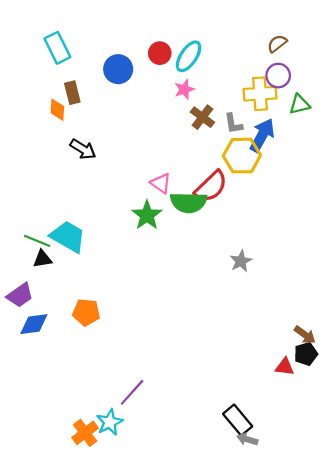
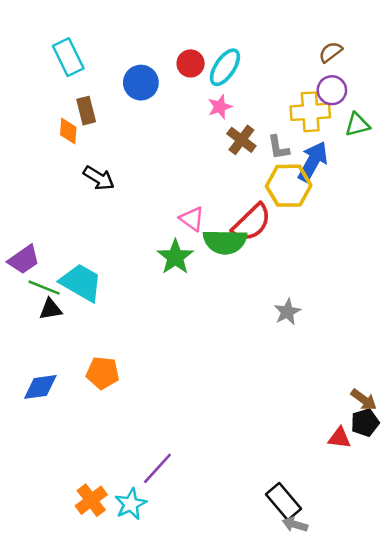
purple trapezoid: (20, 295) -> (24, 260), moved
orange cross: (85, 433) -> (91, 500), moved

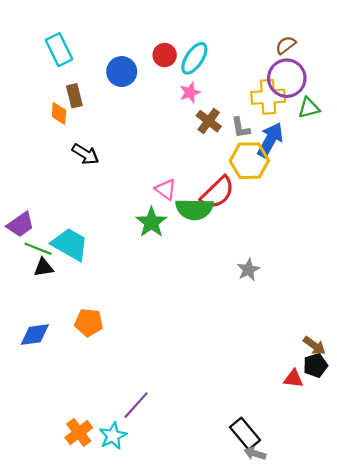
purple circle: (332, 90) -> (287, 78), size x1.5

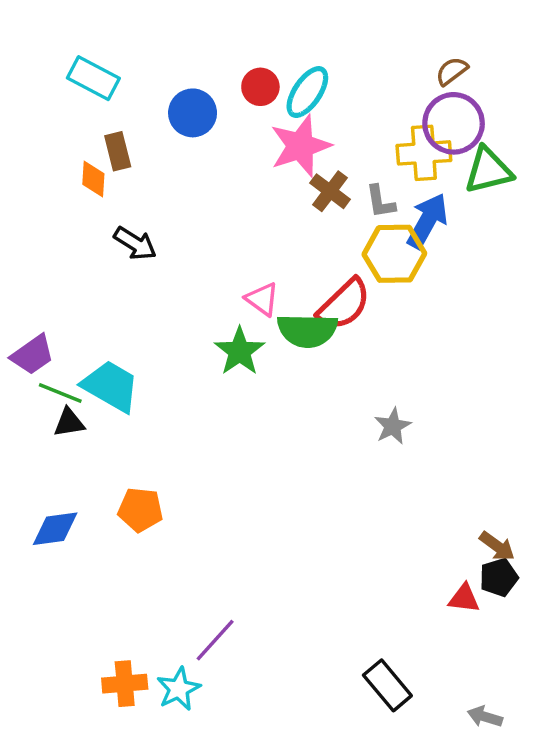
cyan rectangle: (59, 50) -> (93, 78), turned -36
pink star: (190, 92) -> (300, 146), size x1.8
green triangle: (309, 108) -> (488, 170), size x1.4
orange cross: (79, 433) -> (125, 684), turned 32
gray arrow: (255, 453) -> (485, 717), moved

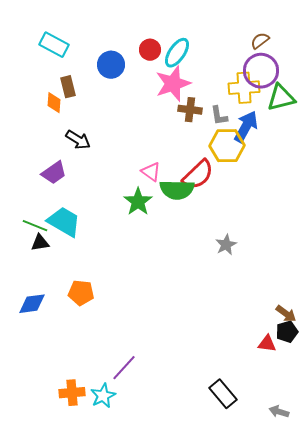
brown cross: (330, 191) -> (190, 110), turned -30
purple trapezoid: (32, 355) -> (54, 173), moved

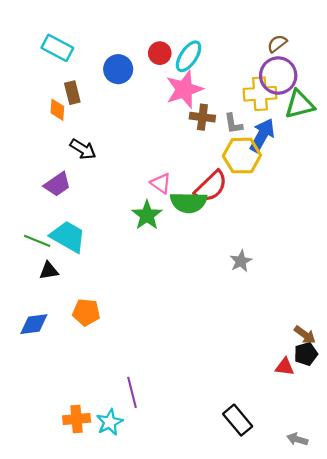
black triangle: (40, 243) -> (49, 271), moved
purple line: (124, 368) -> (132, 392), turned -56

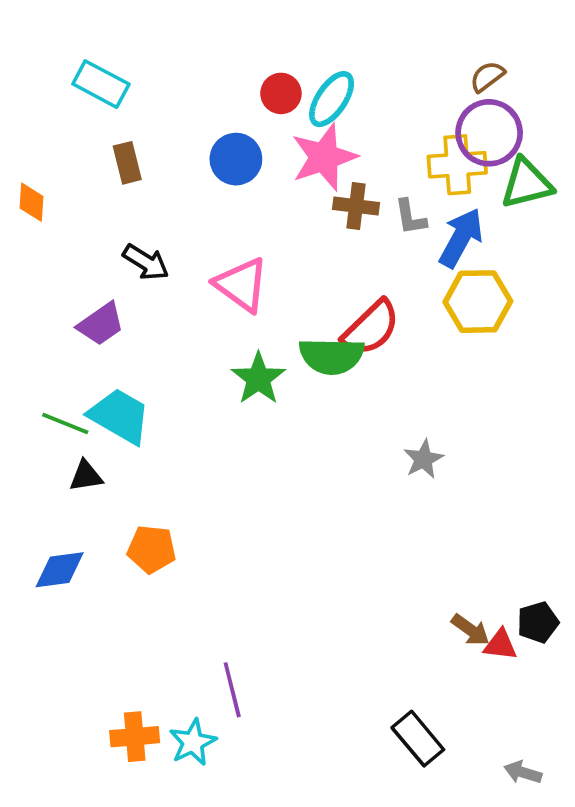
blue circle: (118, 69) -> (236, 159), moved
orange diamond: (57, 110) -> (32, 202), moved
yellow hexagon: (242, 156) -> (478, 302), moved
pink triangle: (161, 183) -> (242, 285), moved, size x1.5
brown arrow: (305, 335) -> (470, 630), moved

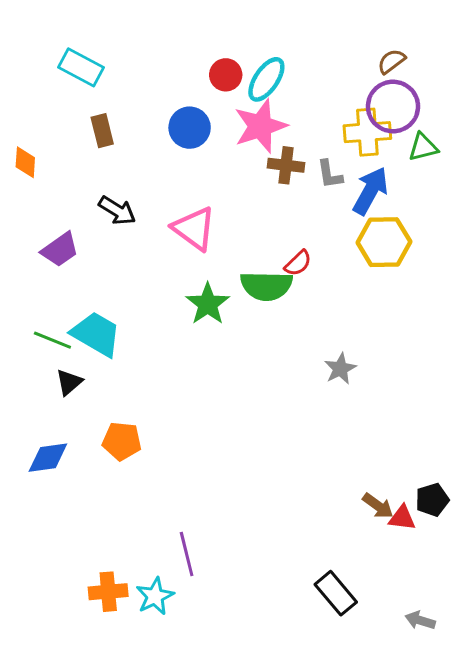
green triangle: (527, 183) -> (423, 147), size x0.7
purple trapezoid: (101, 324) -> (60, 250), moved
red semicircle: (371, 328) -> (298, 263), size x0.6
black triangle: (86, 476) -> (69, 382), turned -32

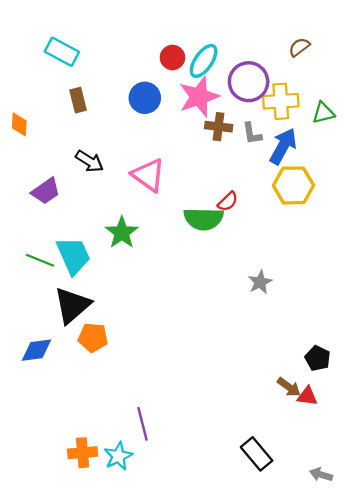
purple circle: (393, 106) -> (249, 82), moved
green star: (208, 304) -> (122, 233), moved
cyan trapezoid: (96, 334) -> (73, 256), turned 36
black triangle: (69, 382) -> (72, 305), moved, size x1.8
black pentagon: (432, 500) -> (318, 358), moved, turned -30

